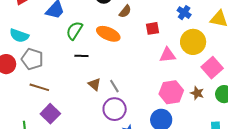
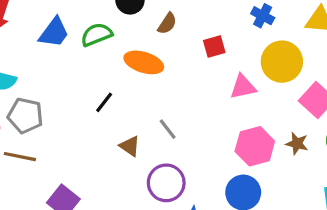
green semicircle: (74, 31) -> (96, 35), moved, turned 42
black line: (81, 56) -> (104, 102), turned -48
gray line: (114, 86) -> (168, 129), moved
brown line: (39, 87) -> (20, 157), moved

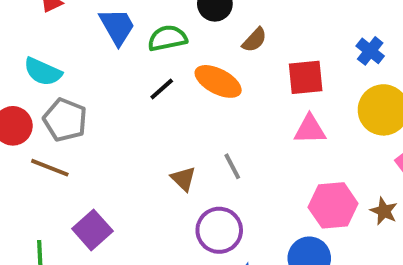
blue trapezoid: (54, 32) -> (117, 27), turned -76
red square: (214, 46) -> (306, 77), size x1.4
pink triangle: (243, 87) -> (310, 129), moved
black line: (104, 102) -> (162, 89), moved

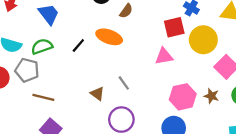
green semicircle: (167, 38) -> (42, 46), moved
red square: (306, 77) -> (174, 27), moved
brown line: (50, 168) -> (43, 97), moved

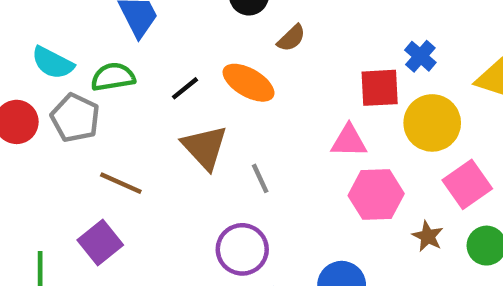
brown triangle: (97, 94) -> (205, 147), moved, size x1.6
brown line: (43, 97) -> (121, 183), moved
pink hexagon: (183, 97) -> (376, 195), moved

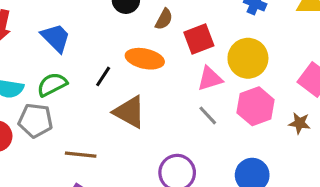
red square: (380, 88) -> (199, 39), moved
yellow circle: (432, 123) -> (248, 58), moved
pink triangle: (349, 141) -> (210, 79), moved
gray line: (260, 178) -> (208, 115), moved

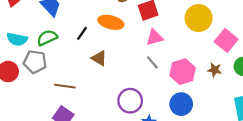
yellow circle: (248, 58) -> (199, 18), moved
pink hexagon: (256, 106) -> (183, 72), moved
brown triangle: (129, 112) -> (99, 58), size x0.7

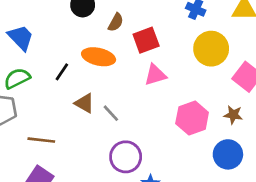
gray line: (152, 62) -> (111, 113), moved
blue circle: (181, 104) -> (228, 154), moved

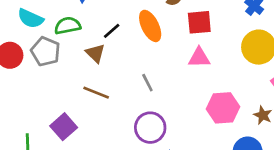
orange ellipse: (99, 57) -> (150, 26), turned 36
brown triangle: (84, 103) -> (95, 53), moved
brown line: (41, 140) -> (96, 93), moved

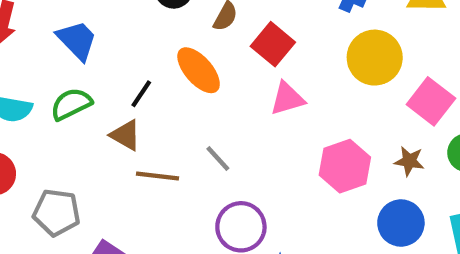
red square: (199, 22) -> (273, 44), turned -30
gray pentagon: (46, 51) -> (57, 212), moved
brown line: (96, 93) -> (158, 176), moved

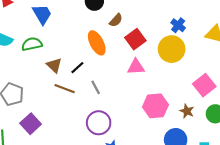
yellow circle: (375, 58) -> (172, 49), moved
black line: (141, 94) -> (77, 68), moved

